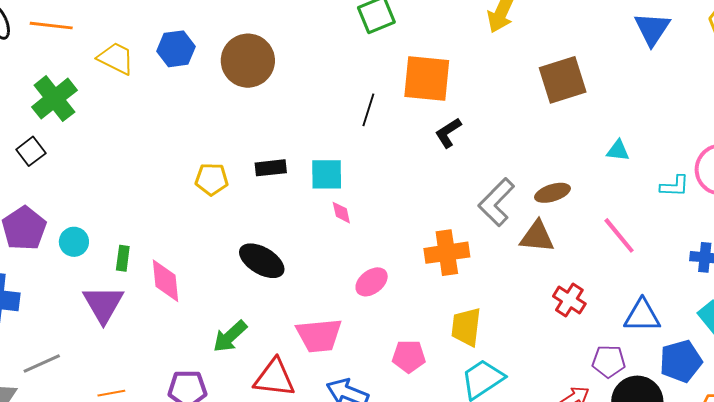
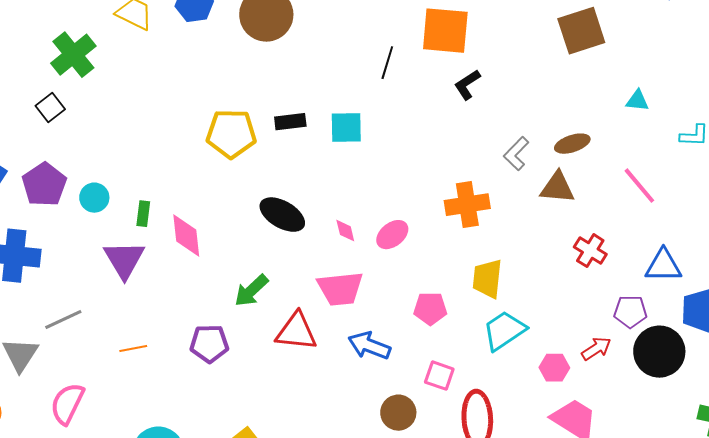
yellow pentagon: (212, 179) -> (231, 134), size x1.5
gray L-shape: (496, 202) -> (516, 154), size x0.7
pink diamond: (341, 213) -> (345, 231), moved

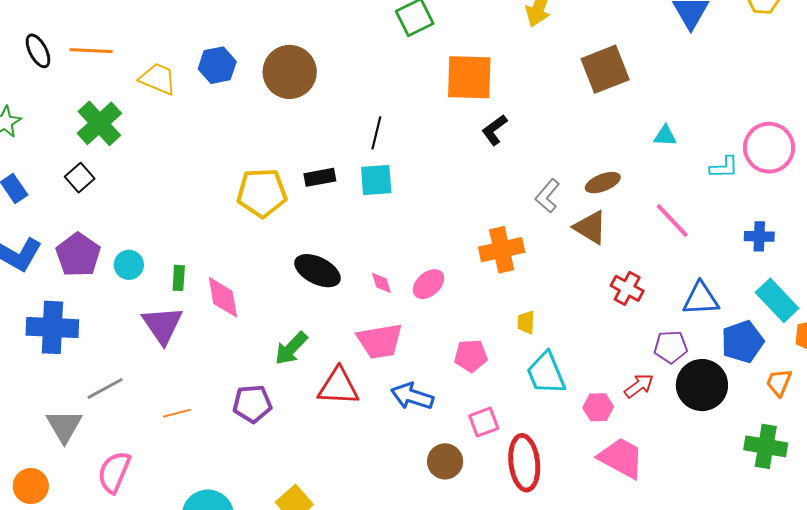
black line: (387, 63) -> (376, 133), moved
brown triangle: (557, 188) -> (590, 227), turned 30
yellow trapezoid: (487, 279) -> (526, 322), size x0.6
cyan trapezoid: (504, 331) -> (546, 373), turned -75
pink square: (439, 376) -> (484, 422), turned -36

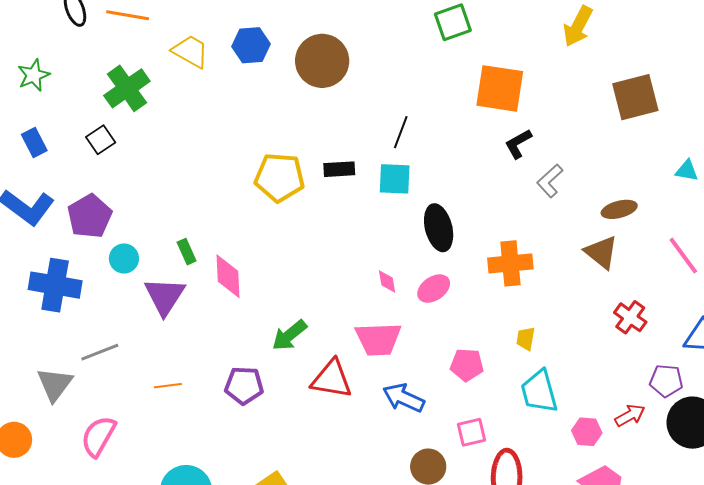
gray L-shape: (547, 196) -> (550, 181), moved
cyan circle: (129, 265) -> (124, 258), moved
black ellipse: (318, 271) -> (439, 228), moved, turned 42
green rectangle: (179, 278) -> (187, 252), turned -35

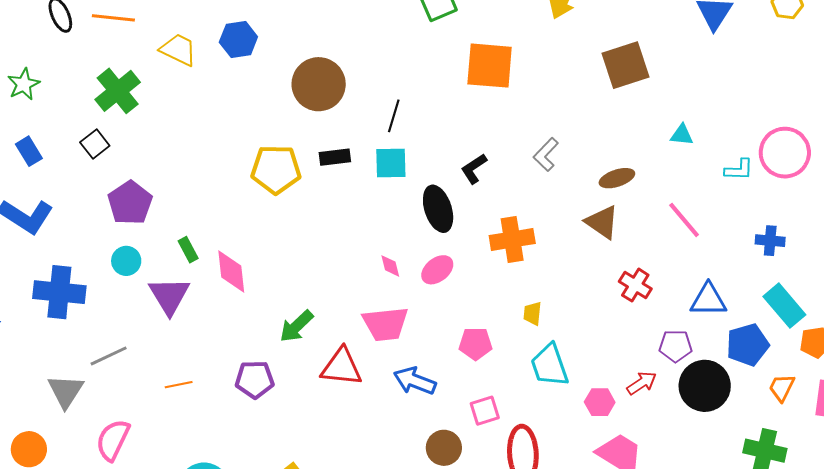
brown circle: (322, 61) -> (319, 84), moved
black L-shape: (518, 144) -> (474, 169), moved
purple pentagon: (90, 216) -> (130, 203), moved

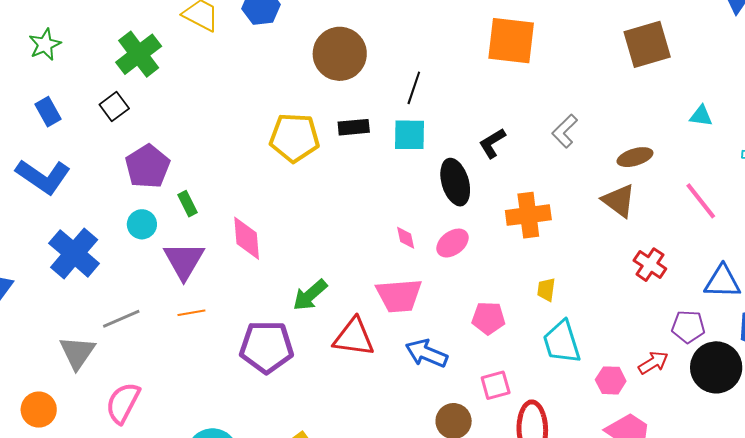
green rectangle: (188, 250) -> (187, 204), moved
blue cross: (59, 292) -> (74, 253), turned 33
purple pentagon: (255, 379) -> (267, 347), size x1.4
orange line: (179, 385) -> (191, 313), moved

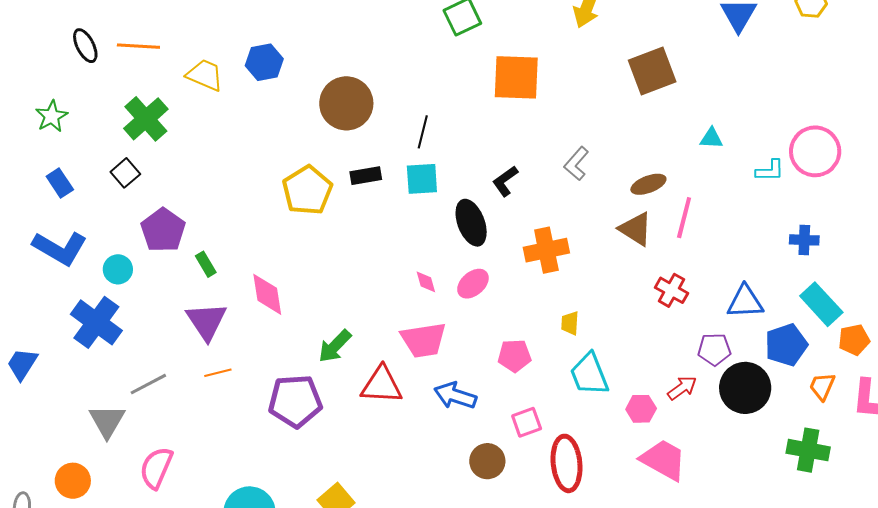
yellow pentagon: (294, 138) -> (307, 190), turned -30
pink line: (701, 201) -> (684, 218), moved, turned 57
cyan circle: (142, 224) -> (118, 269), moved

